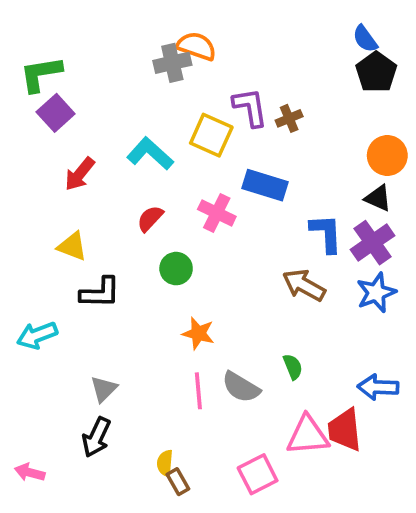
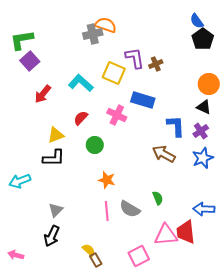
purple cross: (372, 243) -> (201, 131), size x0.7
yellow triangle: (72, 246) -> (56, 135), moved, turned -42
yellow semicircle: (165, 463) -> (89, 250), turned 128

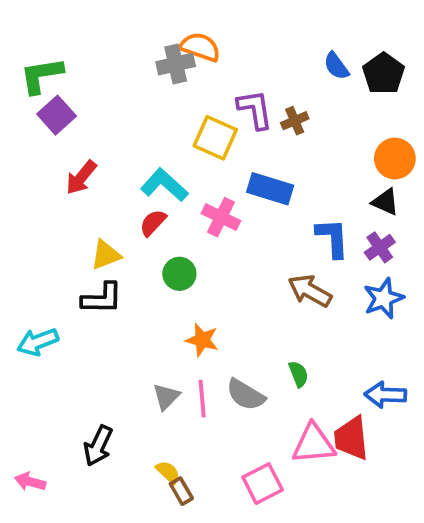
blue semicircle: (197, 21) -> (336, 66), moved
cyan L-shape: (81, 83) -> (164, 185), moved
gray triangle: (56, 210) -> (166, 397), moved

